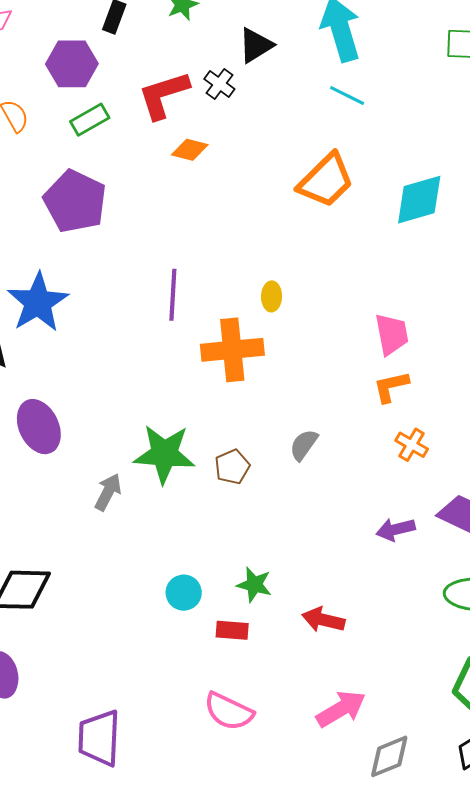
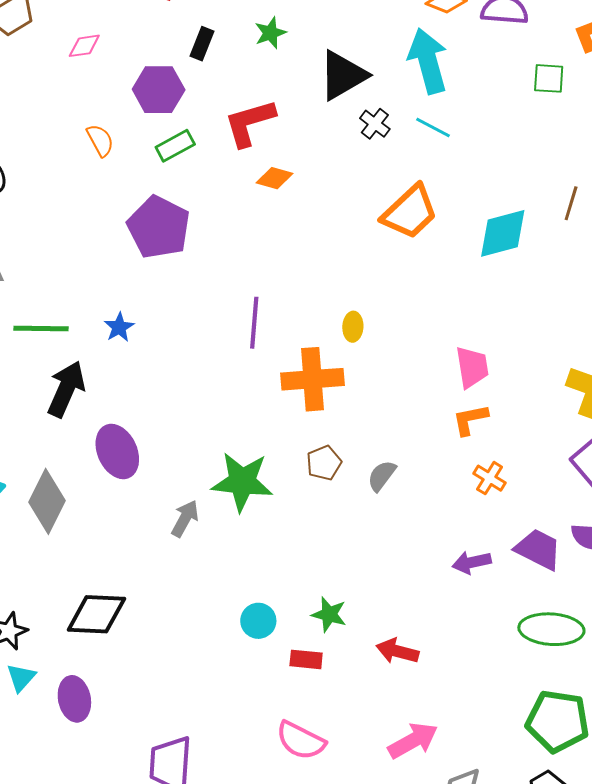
black triangle: (256, 45) -> (343, 75), size x1.4
black cross: (219, 84) -> (375, 124), moved
blue star: (38, 302) -> (119, 327), size x0.5
brown pentagon: (232, 467) -> (324, 463), moved

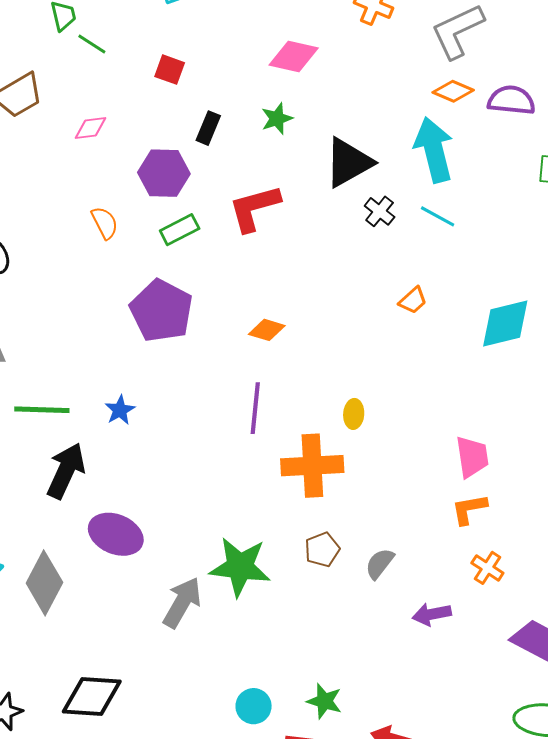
orange diamond: (274, 178) -> (267, 330), moved
orange trapezoid: (410, 212) -> (413, 300), size x0.5
purple ellipse: (117, 451) -> (116, 534), turned -44
gray arrow: (185, 518) -> (182, 603), size x1.4
purple arrow: (472, 562) -> (432, 614), moved

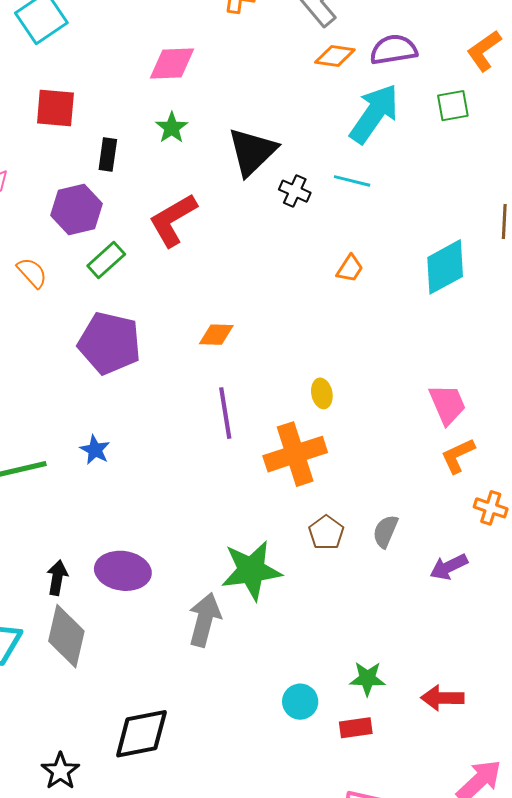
red square: (170, 70) -> (55, 108), size x1.4
cyan arrow: (434, 150) -> (374, 114), moved, turned 64
black arrow: (66, 471) -> (57, 578), moved, size x0.6

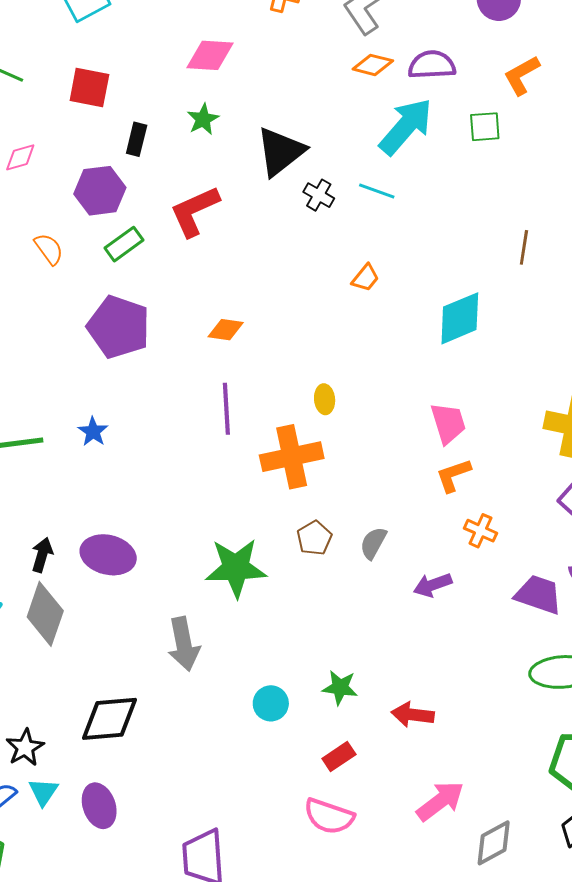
cyan diamond: (445, 267) -> (460, 318), moved
gray arrow: (205, 620) -> (184, 644), moved, turned 148
red rectangle: (356, 728) -> (339, 756), moved, turned -32

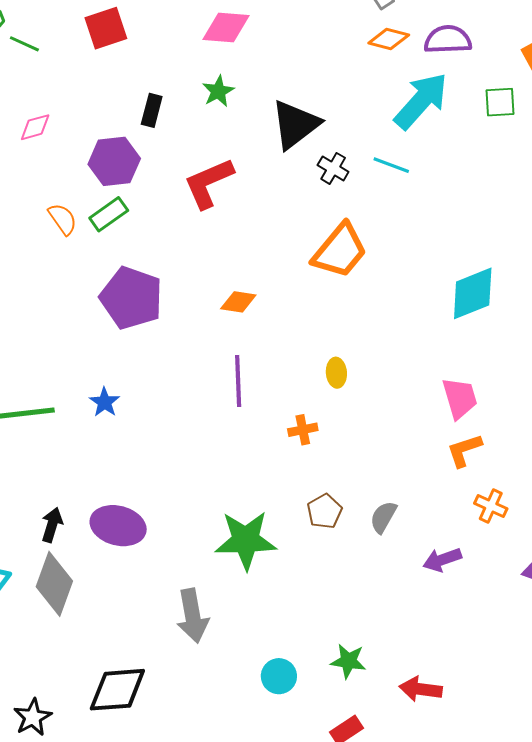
red square: (89, 87) -> (106, 28), moved, turned -30
green rectangle: (124, 244) -> (109, 214), moved
orange trapezoid: (365, 278) -> (340, 251), moved, size x2.0
orange cross: (292, 457) -> (303, 430), size x0.5

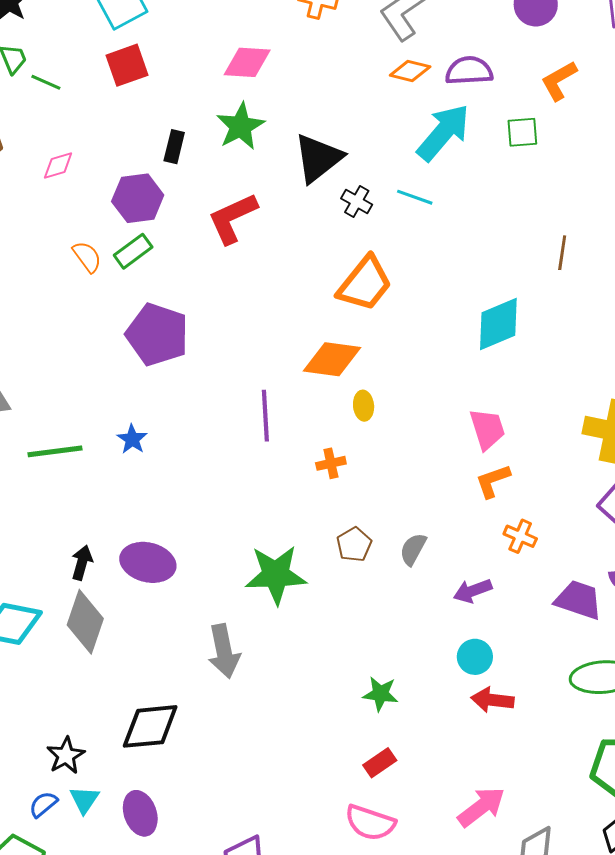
green star: (218, 91) -> (240, 126), size x1.5
orange diamond: (238, 302) -> (332, 359), moved, size x1.6
cyan circle: (279, 676) -> (475, 657), moved
red arrow: (421, 689) -> (492, 700), moved

